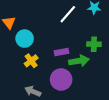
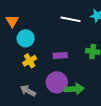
white line: (68, 14) -> (71, 19), turned 54
green arrow: (79, 61) -> (74, 89), moved

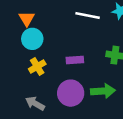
orange triangle: (12, 21) -> (27, 19), moved
green arrow: (74, 89) -> (103, 91), moved

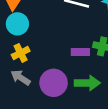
purple rectangle: (75, 60) -> (80, 52), moved
gray arrow: (35, 103) -> (21, 78), moved

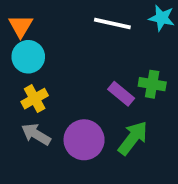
purple rectangle: (80, 52) -> (121, 94), turned 42
green arrow: (87, 83) -> (133, 138), turned -50

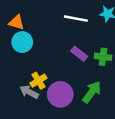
orange triangle: (21, 26) -> (17, 22), turned -42
purple rectangle: (121, 94) -> (79, 54), moved
yellow cross: (35, 99) -> (38, 81), moved

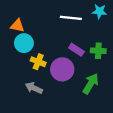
yellow cross: (38, 81) -> (38, 62), moved, turned -32
purple circle: (60, 94) -> (62, 69), moved

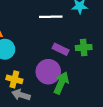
yellow cross: (38, 62) -> (14, 79), moved
green arrow: (91, 84) -> (61, 83), moved

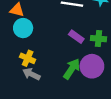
purple circle: (48, 72) -> (92, 66), moved

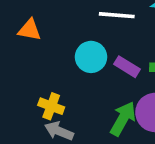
cyan circle: (23, 28) -> (91, 57), moved

